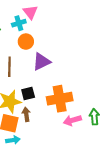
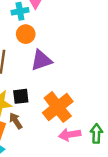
orange cross: (60, 99) -> (58, 107), turned -35
brown arrow: (26, 114) -> (16, 121), turned -32

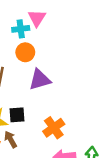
orange cross: (58, 107) -> (54, 128), size x0.7

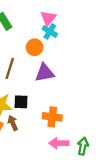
cyan cross: (21, 29) -> (50, 31), moved, turned 32
orange cross: (54, 128) -> (52, 117), turned 36

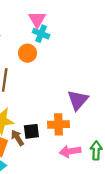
purple triangle: (45, 73) -> (78, 100), moved, turned -30
black square: (21, 102) -> (31, 131), moved

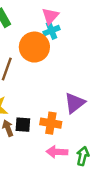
cyan cross: (41, 34) -> (52, 31), turned 35
orange circle: (28, 53) -> (34, 47), size x1.6

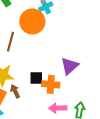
black square: (23, 125) -> (36, 78), moved

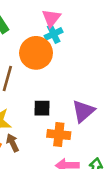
black square: (36, 78) -> (42, 108), moved

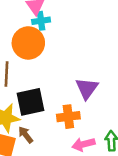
cyan cross: (54, 34) -> (41, 21), turned 30
black square: (42, 108) -> (31, 102), moved, size x1.6

